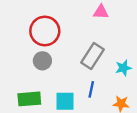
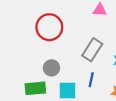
gray circle: (42, 61) -> (51, 68), moved

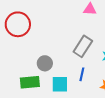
red circle: (49, 27) -> (18, 24), moved

